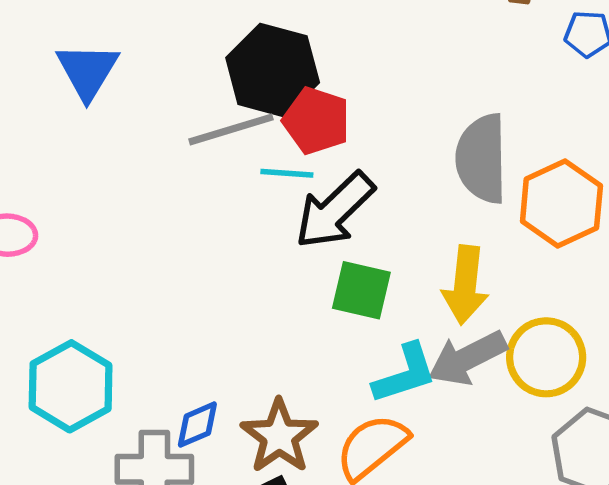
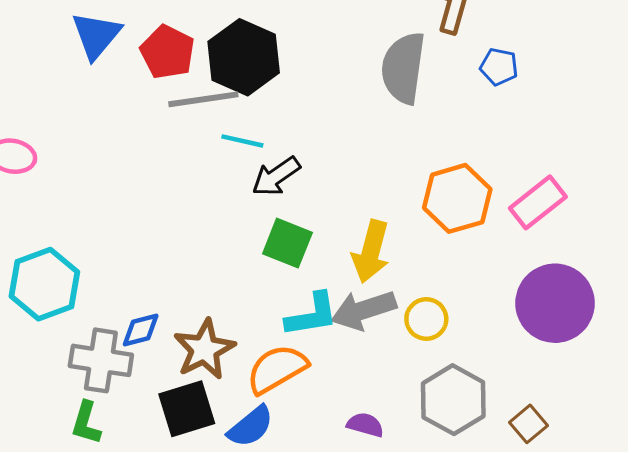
red pentagon: (316, 121) -> (167, 52), moved
gray semicircle: (482, 159) -> (403, 68), moved
black arrow: (335, 210) -> (276, 176), size x0.7
yellow circle: (546, 357) -> (426, 319), size x0.7

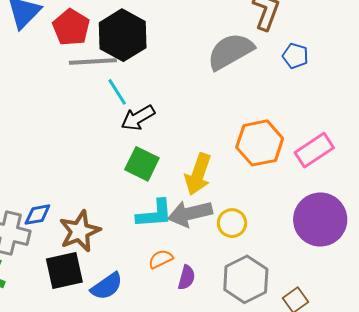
gray semicircle: (403, 68) -> (230, 51), turned 48
cyan line: (242, 141) -> (117, 92), turned 40
orange semicircle: (277, 369) -> (161, 259), moved, size x0.6
purple semicircle: (365, 425) -> (187, 278), moved, turned 85

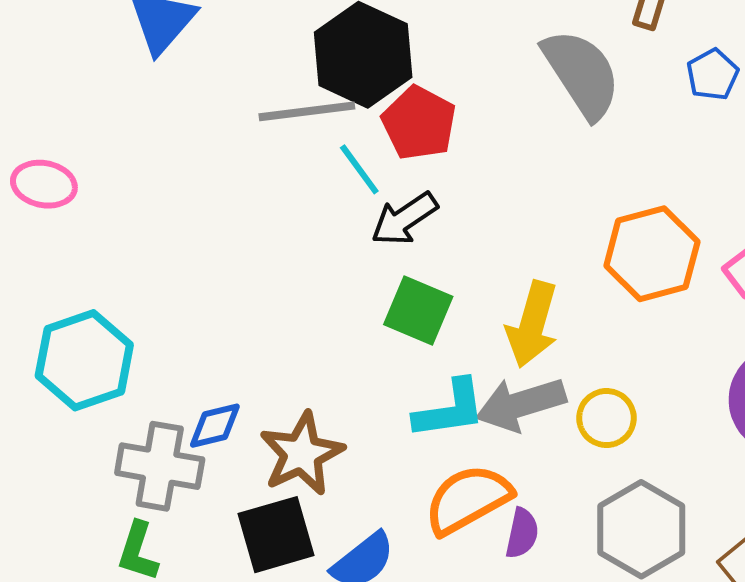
red pentagon: (71, 27) -> (419, 123), moved
gray semicircle: (230, 51) -> (582, 74), turned 90
blue pentagon: (295, 56) -> (713, 75), turned 30
orange semicircle: (161, 259) -> (468, 499), size x1.8

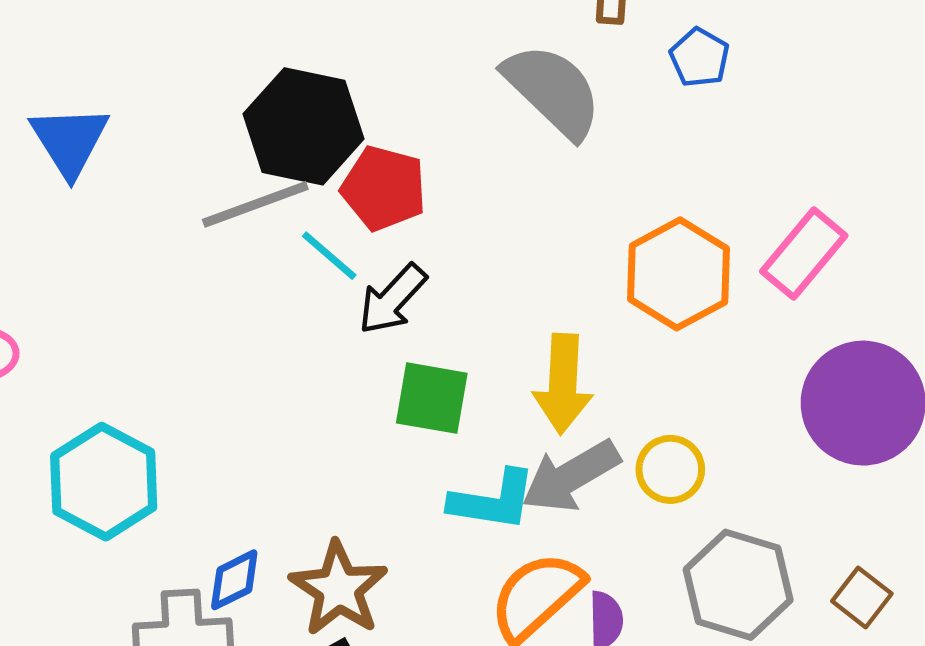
cyan hexagon: (84, 360) -> (104, 482), moved
cyan L-shape: (450, 409) -> (493, 500), turned 30

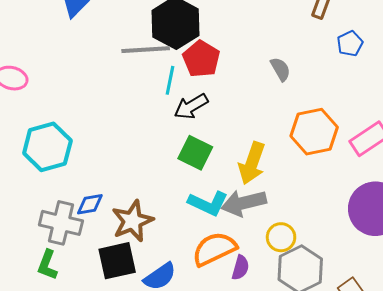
gray semicircle: (553, 91) -> (280, 69), moved, size x0.5
cyan line: (329, 256) -> (170, 80), turned 44
yellow circle: (670, 469) -> (281, 237), moved

